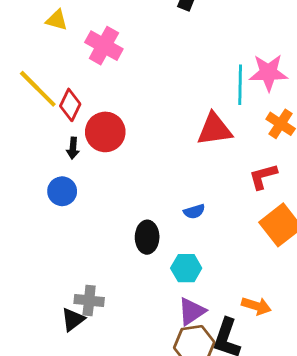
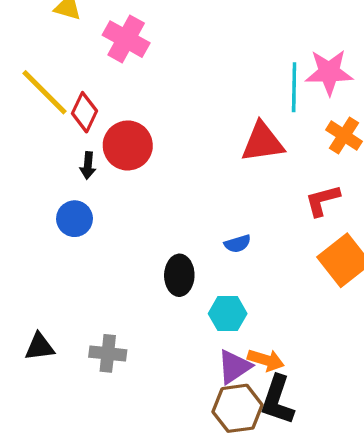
orange arrow: (256, 306) -> (266, 360), moved
black triangle: (73, 319) -> (40, 347), moved, turned 30

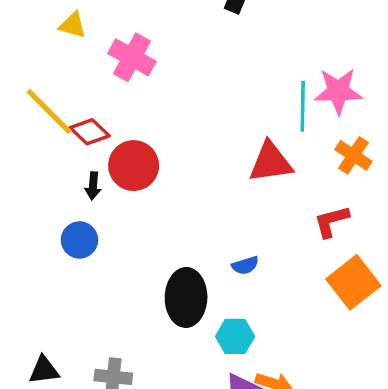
red diamond: (84, 112) -> (90, 132), turned -72
black ellipse: (179, 275) -> (186, 297), size x1.4

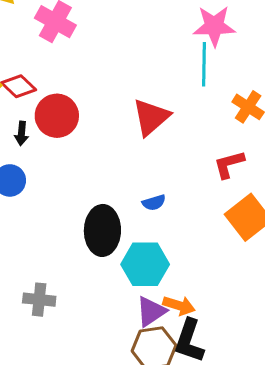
pink star: (338, 91) -> (214, 26), moved
red triangle: (271, 162) -> (151, 117), moved, turned -33
cyan hexagon: (235, 336) -> (145, 264), size x1.4

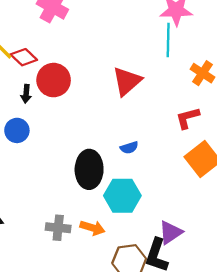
gray cross: (39, 300) -> (58, 228), moved
orange arrow: (179, 305) -> (93, 228), moved
purple triangle: (151, 311) -> (170, 232), moved

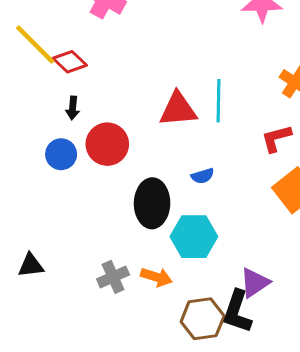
cyan line: (168, 40) -> (218, 101), moved
red circle: (54, 80) -> (107, 144), moved
red triangle: (127, 81) -> (178, 109), moved, turned 36
gray cross: (58, 228) -> (113, 277), turned -30

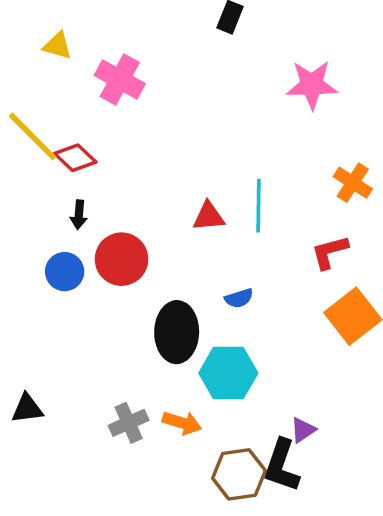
red triangle: (178, 109) -> (209, 216), size x0.7
purple triangle: (255, 283) -> (303, 430), size x0.7

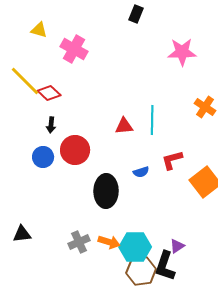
red L-shape: (330, 252) -> (172, 160), moved
cyan hexagon: (228, 373) -> (135, 247), moved

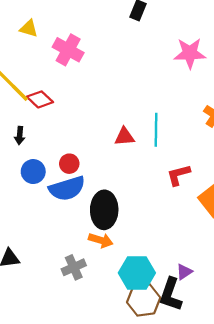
black arrow: (51, 125) -> (20, 135), moved
red circle: (75, 150) -> (69, 164), size x0.6
blue semicircle: (141, 172) -> (67, 188), moved, size x2.0
orange arrow: (109, 242) -> (101, 240), moved

